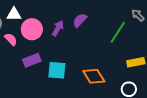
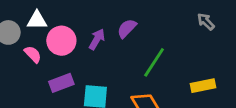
green line: (118, 32) -> (154, 62), moved

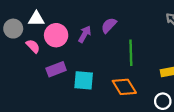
green line: (154, 62) -> (131, 53), turned -35

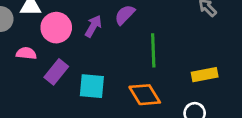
pink semicircle: (33, 46) -> (26, 53), moved, turned -40
purple rectangle: (56, 69) -> (56, 72), turned -30

